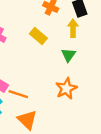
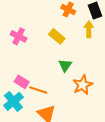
green triangle: (69, 55) -> (65, 65), moved

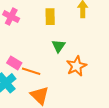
yellow rectangle: (57, 36) -> (50, 17), turned 49

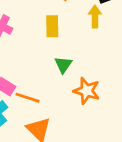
orange star: (76, 66) -> (87, 91), turned -30

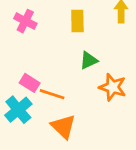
green triangle: (63, 65) -> (89, 60), turned 30

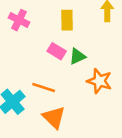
pink rectangle: (30, 83) -> (57, 51), moved

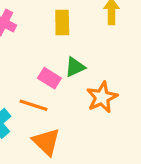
pink rectangle: (57, 51) -> (49, 78), moved
orange star: (99, 81) -> (102, 97), turned 30

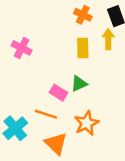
yellow rectangle: (62, 23) -> (83, 48), moved
orange star: (102, 97) -> (87, 123), moved

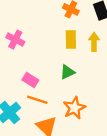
yellow arrow: (108, 39) -> (94, 42), moved
pink rectangle: (59, 93) -> (30, 80), moved

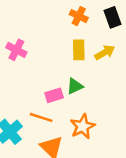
yellow arrow: (94, 42) -> (105, 52), turned 60
pink rectangle: (30, 80) -> (54, 95), moved, turned -49

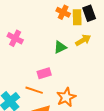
yellow rectangle: (79, 50) -> (77, 17), moved
green triangle: (75, 86) -> (60, 47), moved

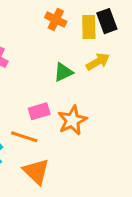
orange cross: (63, 12) -> (56, 20), moved
orange star: (66, 97) -> (72, 120), moved

